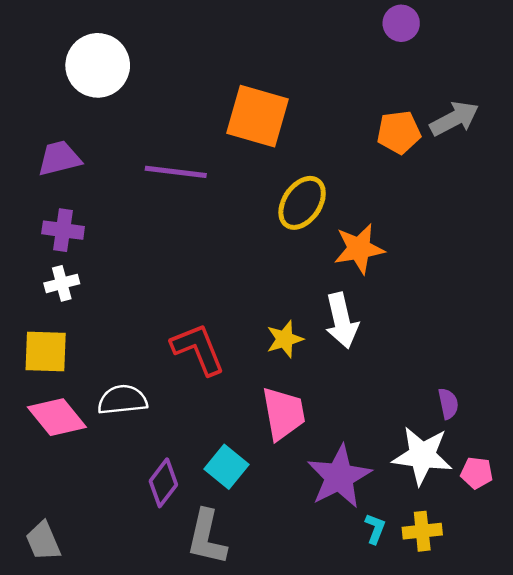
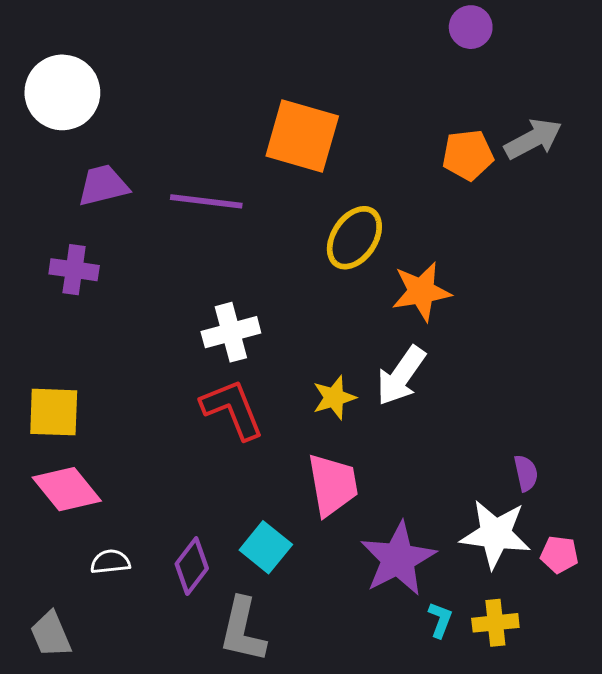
white circle: (98, 65) -> (62, 92), moved
purple trapezoid: (59, 158) -> (103, 185), moved
white cross: (62, 283) -> (231, 332), moved, size x1.4
white arrow: (342, 321) -> (401, 376), turned 48
white semicircle: (122, 400) -> (110, 562), moved, size x0.7

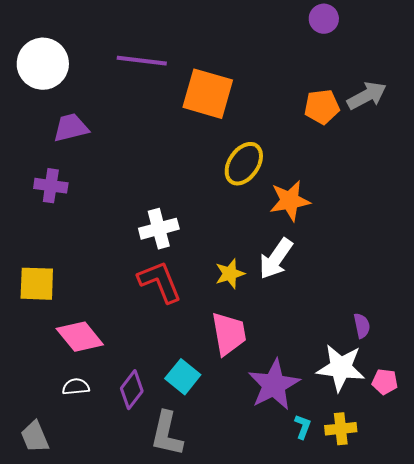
purple line: (206, 201) -> (142, 61), moved
pink diamond: (67, 489) -> (80, 337), moved

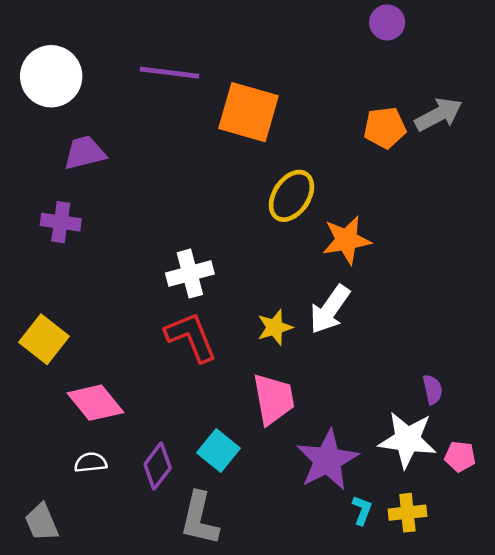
yellow square: (37, 284) -> (44, 339), turned 36

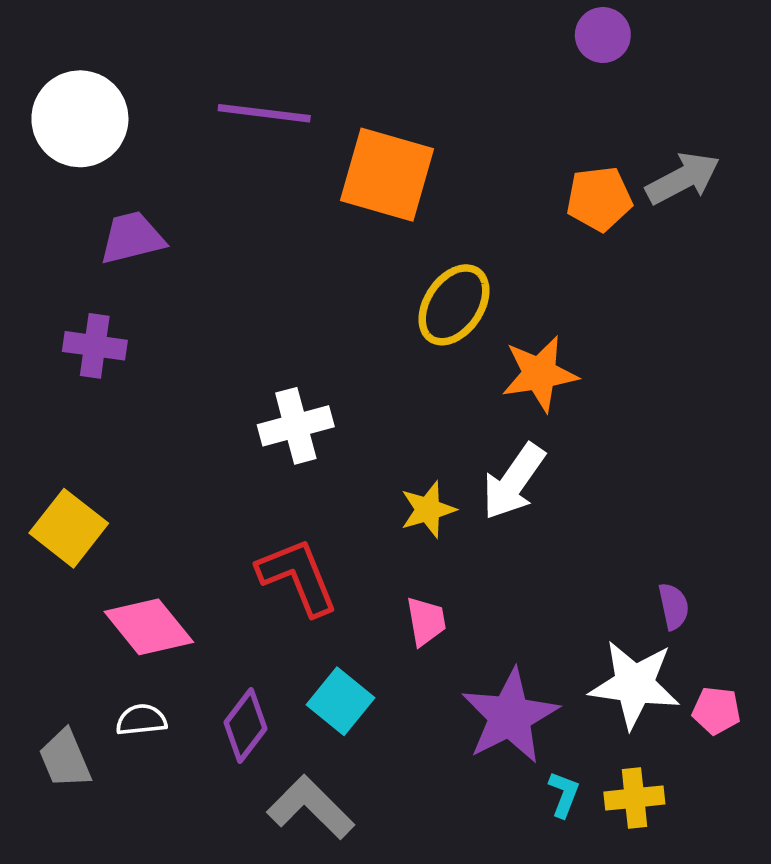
red L-shape: (191, 337) -> (298, 577), moved
pink trapezoid: (274, 399) -> (426, 621), size x0.6
gray L-shape: (199, 519) -> (311, 807), turned 122
gray trapezoid: (42, 522) -> (65, 759), moved

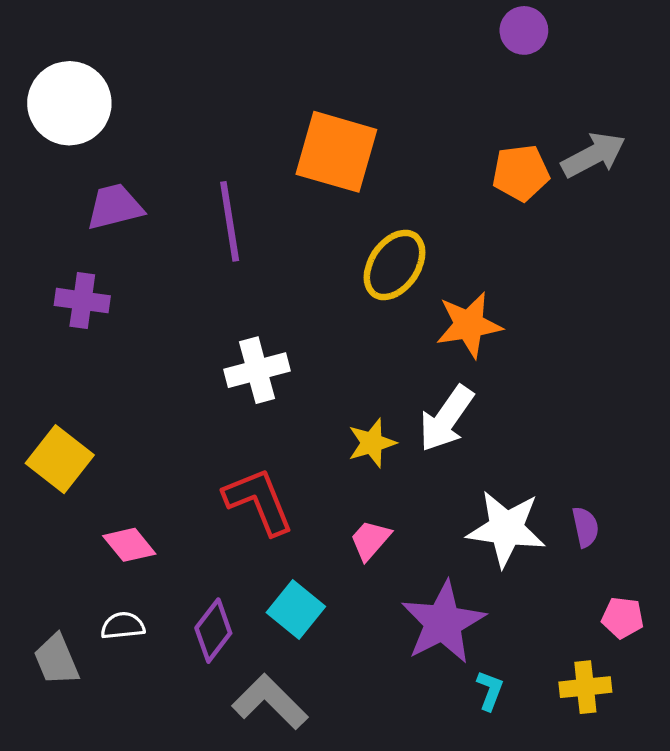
purple line: (264, 113) -> (230, 221), moved, turned 74
pink trapezoid: (426, 621) -> (370, 540), turned -129
pink diamond: (149, 627) -> (129, 545), size x0.7
white star: (634, 684) -> (506, 529), moved
yellow cross: (634, 798) -> (585, 687), moved

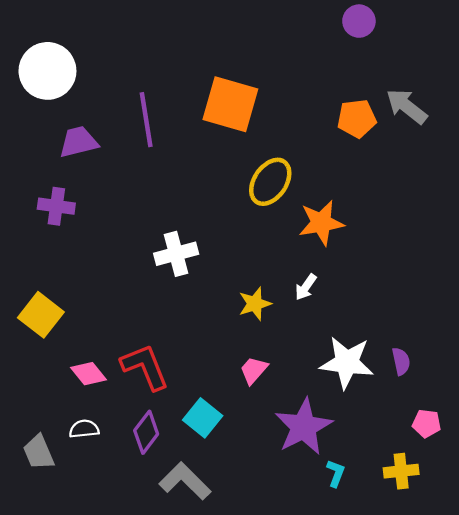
gray arrow: (593, 155) -> (407, 106), turned -114
purple line: (230, 221) -> (146, 120), moved
white arrow: (446, 419) -> (306, 287), size x0.6
red L-shape: (259, 501) -> (145, 367), moved

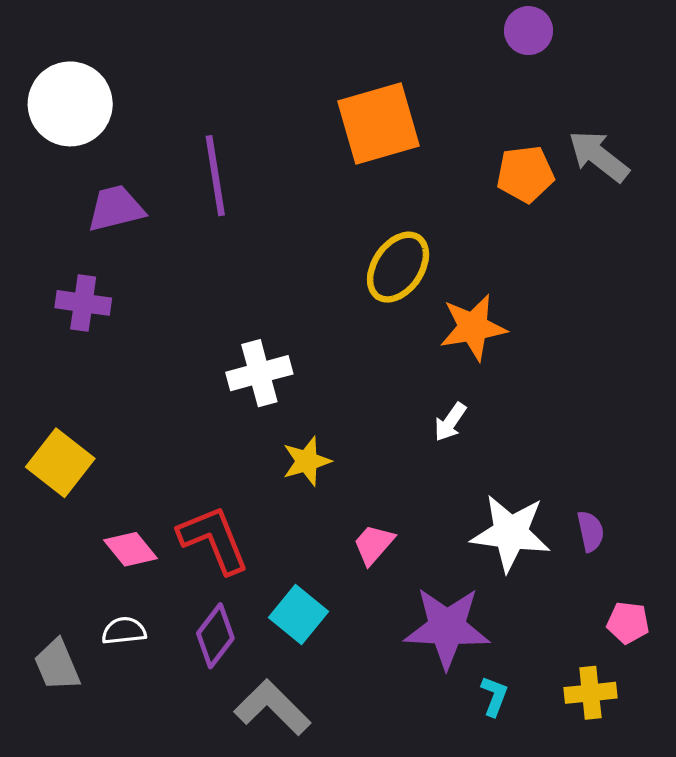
orange square: (230, 104) -> (378, 124), moved, turned -32
yellow star: (255, 304) -> (307, 461), moved
purple star: (304, 427) -> (447, 628), turned 30

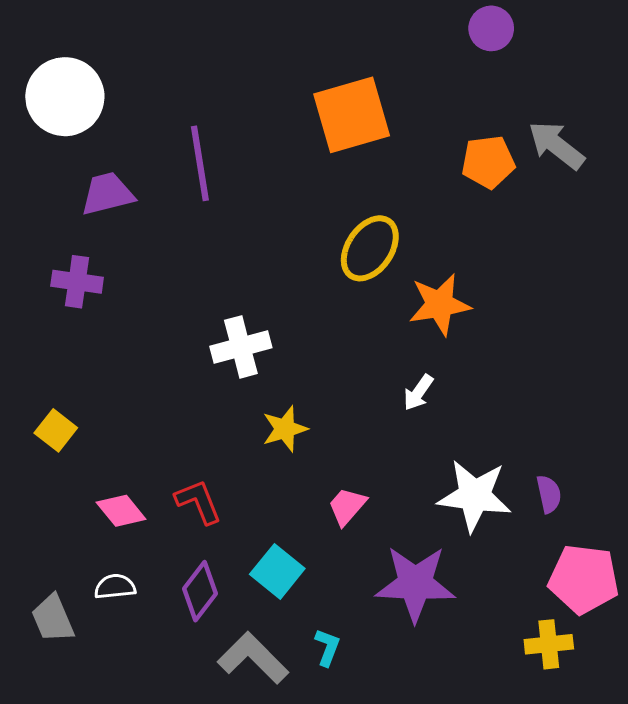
yellow square: (60, 463) -> (56, 430), size x0.7
red L-shape: (214, 539) -> (198, 502), size x0.7
pink pentagon: (628, 623) -> (584, 579), size x1.8
cyan L-shape: (494, 696) -> (327, 647), moved

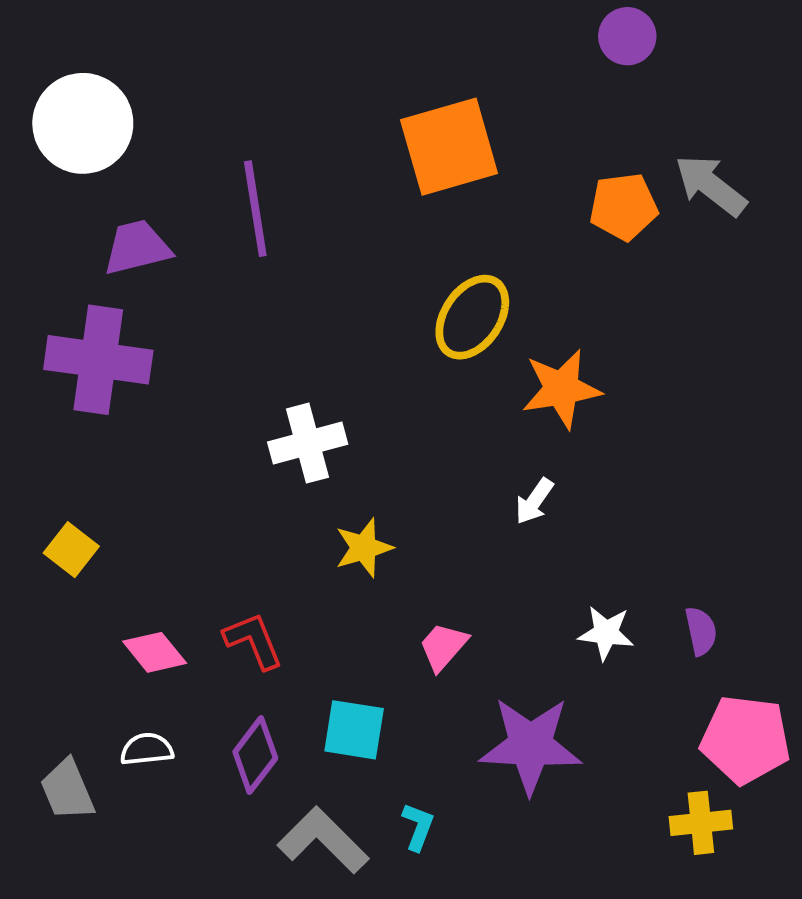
purple cross: (77, 282) -> (98, 360), size x1.6
white star: (474, 496) -> (606, 633), size x0.6
cyan square: (277, 571) -> (354, 730), turned -30

